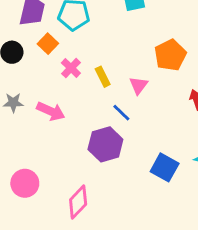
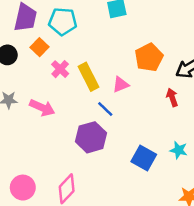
yellow rectangle: (103, 77) -> (88, 77), size x1.5
pink triangle: (139, 85) -> (121, 85), turned 30
pink circle: (25, 183) -> (23, 188), moved

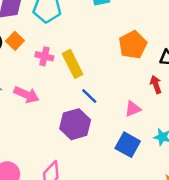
orange square: (40, 47) -> (15, 41), moved
pink cross: (60, 69) -> (44, 56), turned -30
pink triangle: (121, 85) -> (133, 109), moved

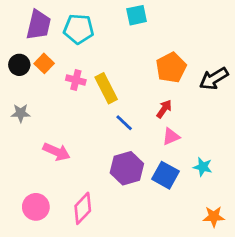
red arrow: (156, 84) -> (164, 109), moved, turned 54
pink arrow: (26, 95) -> (57, 152), moved
purple hexagon: (75, 124) -> (127, 168), moved

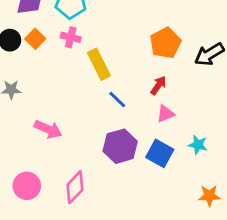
pink cross: (76, 80) -> (71, 37), moved

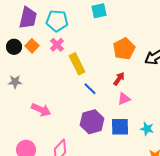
pink cross: (71, 37) -> (57, 45), turned 32
cyan star: (198, 145) -> (147, 129), moved
blue square: (160, 153) -> (120, 127), turned -30

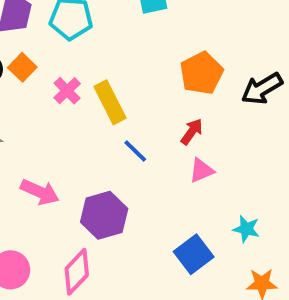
pink cross: (57, 45) -> (67, 91), moved
purple hexagon: (92, 122) -> (104, 215), moved
blue square: (120, 127) -> (194, 254), moved, turned -36

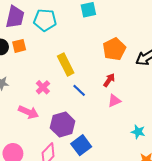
orange square: (22, 67) -> (19, 46), turned 32
pink cross: (67, 91) -> (43, 87), moved
blue square: (194, 254) -> (81, 145), moved

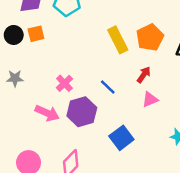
yellow rectangle: (66, 65) -> (118, 40), moved
purple hexagon: (63, 125) -> (82, 112), moved
blue square: (81, 145) -> (121, 138), moved

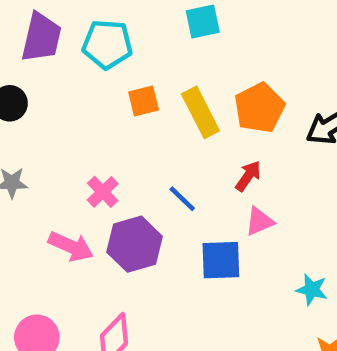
orange square: (36, 34) -> (144, 101), moved
blue square: (121, 138) -> (221, 260), moved, turned 35

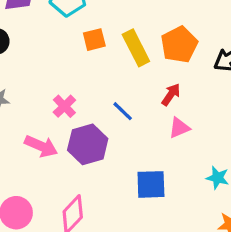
blue square: (221, 260) -> (151, 184), moved

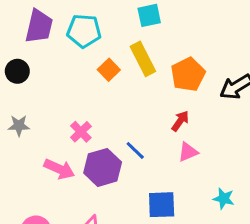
orange square: (94, 40) -> (109, 70), turned -30
yellow rectangle: (136, 48) -> (143, 59), moved
blue line: (123, 111) -> (135, 150), moved

